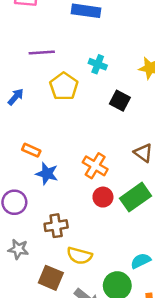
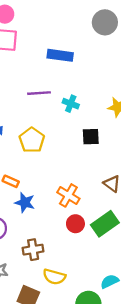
purple line: (42, 52) -> (39, 93), moved
yellow pentagon: (64, 86) -> (32, 140), moved
black square: (120, 101) -> (91, 137), turned -30

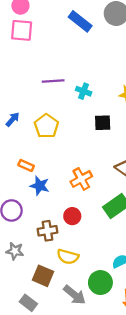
blue rectangle: (60, 55) -> (80, 21), moved, turned 30
orange cross: (68, 195) -> (81, 179), turned 30
red circle: (75, 224) -> (72, 216), moved

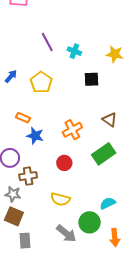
purple line: (53, 81) -> (47, 42), turned 66
brown cross: (47, 231) -> (28, 176), moved
brown square: (43, 276) -> (14, 216), moved
gray rectangle: (28, 303) -> (25, 241), turned 49

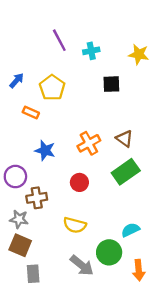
cyan cross: (74, 51) -> (91, 51), turned -32
orange rectangle: (23, 118) -> (31, 112), moved
brown triangle: (110, 120) -> (124, 139), moved

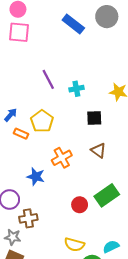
orange rectangle: (31, 112) -> (21, 134), moved
brown triangle: (124, 139) -> (98, 150), moved
orange cross: (89, 143) -> (62, 158), moved
red circle: (79, 182) -> (80, 205), moved
yellow semicircle: (75, 225) -> (74, 244), moved

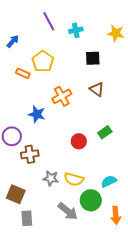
blue arrow: (11, 115) -> (13, 41), moved
green rectangle: (107, 195) -> (105, 132), size x0.6
gray star: (13, 237) -> (51, 178), moved

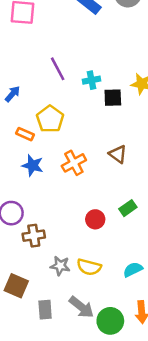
black square: (93, 58) -> (113, 98), moved
blue star: (37, 114) -> (33, 165), moved
green circle: (91, 200) -> (110, 321), moved
gray rectangle: (27, 218) -> (45, 310), moved

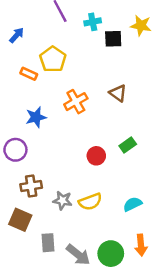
blue star: (33, 165) -> (36, 117), moved, turned -30
brown cross: (34, 236) -> (31, 186), moved
yellow semicircle: (89, 267) -> (90, 202), turned -35
gray arrow: (81, 307) -> (78, 255), moved

